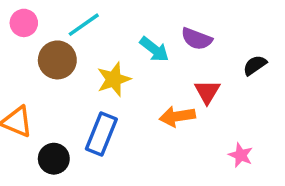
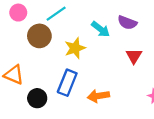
orange arrow: (177, 116) -> (98, 96), moved

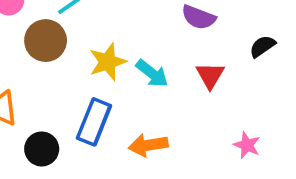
cyan arrow: (101, 29) -> (152, 73), moved

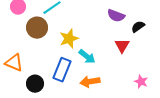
black semicircle: (262, 46) -> (138, 27), moved
cyan arrow: (152, 73) -> (87, 57), moved

